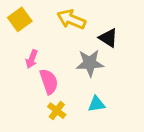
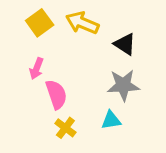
yellow square: (20, 19) -> (40, 23), moved
gray star: (90, 63) -> (123, 85), moved

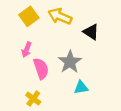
gray star: (123, 85) -> (70, 62), moved, turned -30
yellow cross: (65, 128) -> (33, 99), moved

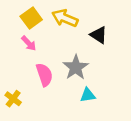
pink arrow: (27, 50) -> (29, 43), moved, turned -64
yellow cross: (33, 99) -> (13, 99), moved

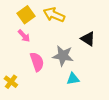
black triangle: (99, 35) -> (88, 39), moved
gray star: (76, 67) -> (63, 56), turned -30

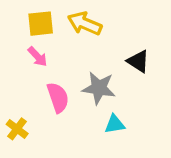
yellow square: (26, 15) -> (41, 24), turned 30

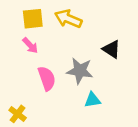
yellow cross: (17, 129) -> (18, 114), moved

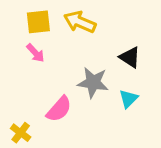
pink semicircle: (47, 78) -> (59, 109), moved, turned 60
cyan triangle: (92, 100) -> (128, 99), moved, turned -36

